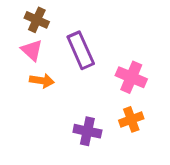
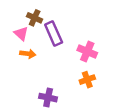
brown cross: (37, 20) -> (35, 18), moved
purple cross: (87, 131) -> (48, 98), moved

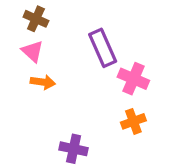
brown cross: (35, 18) -> (36, 19), moved
purple rectangle: (54, 34) -> (103, 48), moved

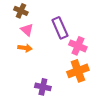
pink triangle: (33, 51) -> (27, 30), moved
orange cross: (133, 121) -> (78, 71), size x1.5

